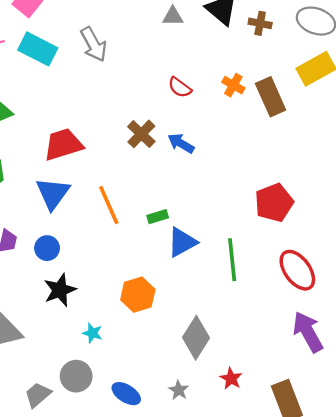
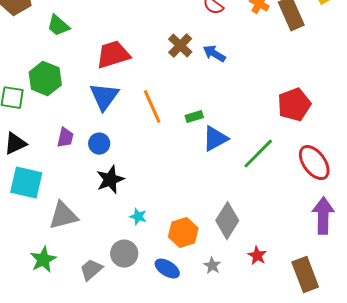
green line: (232, 260) -> (258, 154), turned 51
orange hexagon: (138, 295) -> (183, 233), moved
purple arrow: (308, 332) -> (323, 216), turned 30

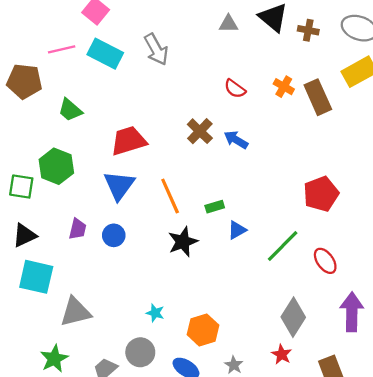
blue triangle: (215, 139) -> (237, 230), size x0.7
red ellipse: (314, 163) -> (325, 261), moved, size x0.7
black star: (110, 180) -> (183, 242), moved
gray diamond: (227, 221) -> (293, 317), moved

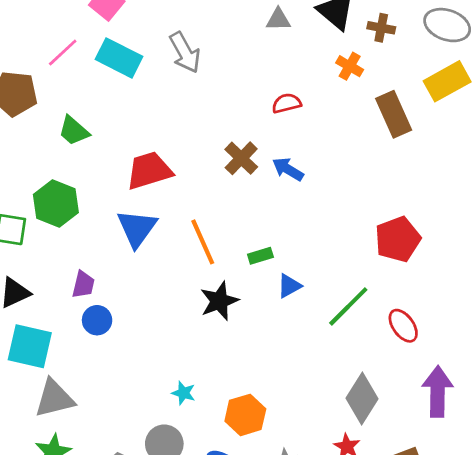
pink line: (62, 49) -> (63, 52), turned -30
orange cross: (284, 87) -> (350, 66), moved
red semicircle: (235, 89) -> (287, 103), turned 130
blue circle: (114, 235) -> (97, 320), moved
gray triangle: (75, 312) -> (54, 398), moved

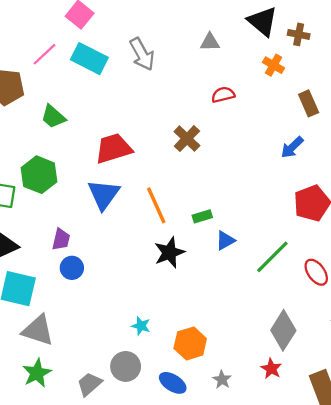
gray triangle: (278, 20) -> (210, 42), moved
brown rectangle: (394, 114) -> (309, 103), size x0.7
blue arrow: (288, 169) -> (292, 147), moved, turned -75
gray triangle: (54, 398) -> (38, 330), turned 32

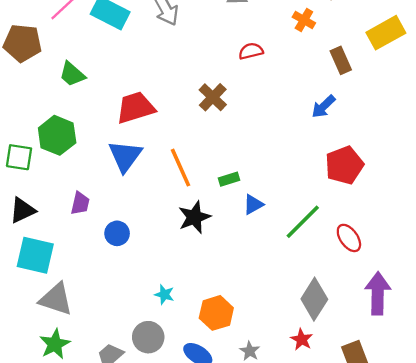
blue circle: (72, 268) -> (117, 233), moved

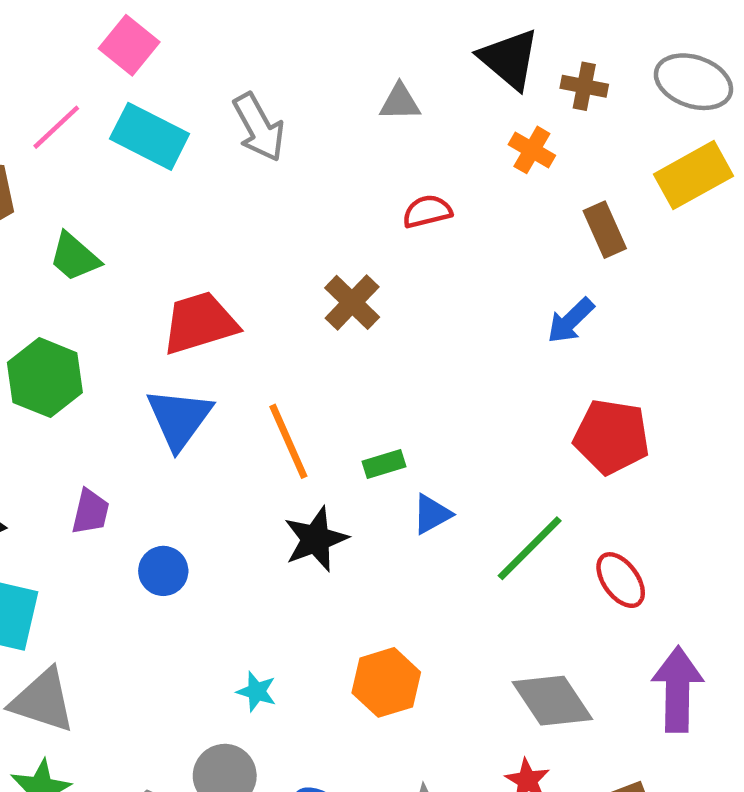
red pentagon: (344, 165) -> (612, 437), turned 30
gray diamond: (314, 299) -> (552, 701), turned -66
orange hexagon: (216, 313) -> (386, 682), moved

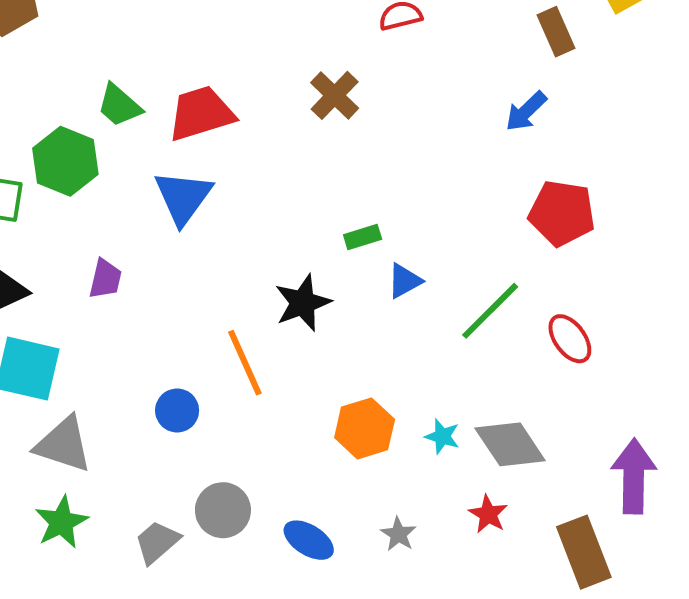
green trapezoid: (75, 257) -> (119, 105), moved
orange line: (288, 441) -> (245, 363), moved
blue circle: (163, 571) -> (177, 410), moved
purple arrow: (678, 689) -> (634, 476), moved
cyan star: (257, 692) -> (442, 436), moved

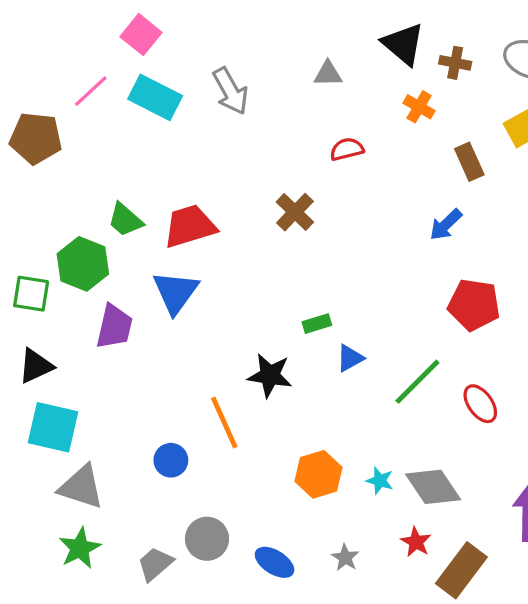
purple trapezoid: (105, 279) -> (114, 327), moved, size x1.4
black star: (303, 303) -> (270, 375), turned 30
brown rectangle: (584, 552) -> (461, 570), moved, turned 58

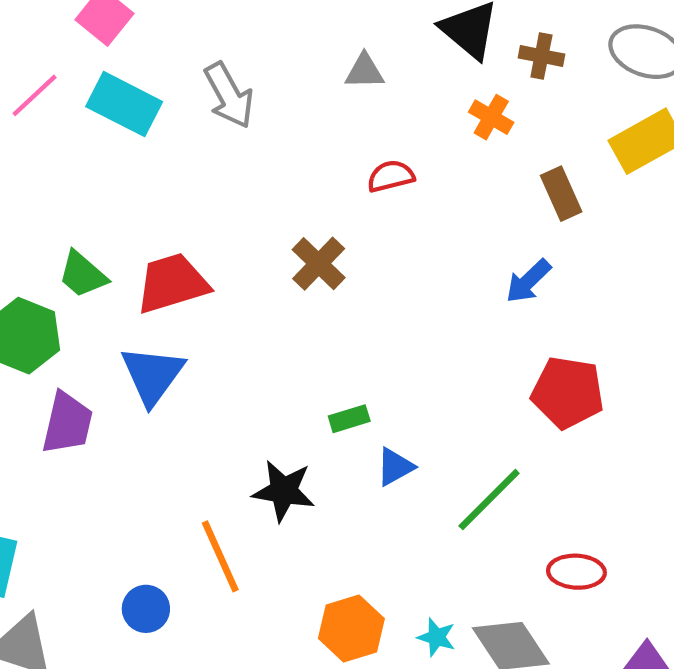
red ellipse: (480, 404) -> (576, 572), moved, turned -51

